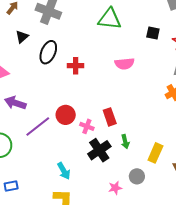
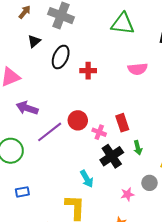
cyan arrow: (64, 171) -> (87, 179), moved

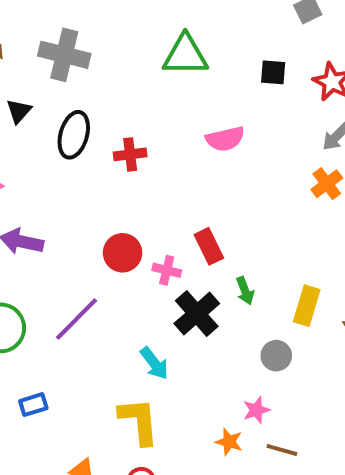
purple line: (50, 132) -> (76, 319), moved
pink star: (127, 194) -> (256, 410), moved

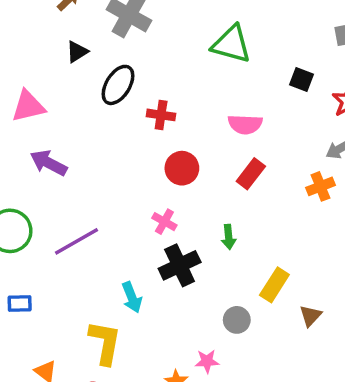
red rectangle: (209, 246) -> (251, 174), moved, turned 48
red circle: (123, 253) -> (182, 168), moved
green arrow: (245, 291) -> (229, 237), moved

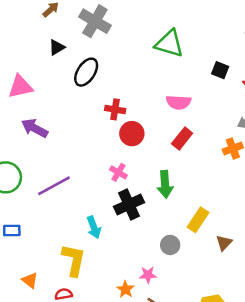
red cross: (161, 115) -> (115, 109), moved
green arrow: (229, 237) -> (165, 184), size x1.5

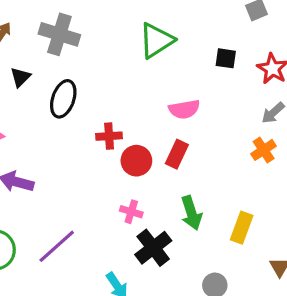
green triangle: (169, 44) -> (156, 40), turned -36
red rectangle: (182, 138) -> (177, 154), moved
yellow rectangle: (198, 220) -> (242, 228), moved

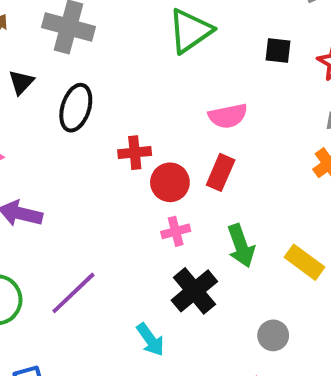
pink cross: (131, 212) -> (176, 231), moved, turned -30
yellow rectangle: (242, 228) -> (304, 262), turned -72

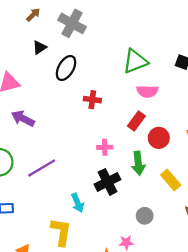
green triangle: (190, 31) -> (135, 61), moved
red circle: (170, 182) -> (159, 138), moved

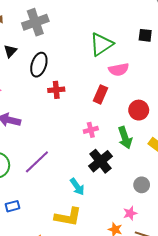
gray cross: (72, 23) -> (35, 22), turned -35
red cross: (92, 100) -> (56, 90), moved
red rectangle: (136, 121) -> (101, 94), moved
yellow L-shape: (61, 232) -> (68, 217), turned 104

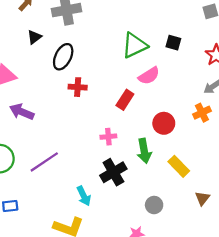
black square: (145, 35) -> (173, 43), moved
pink semicircle: (119, 69) -> (149, 76), turned -30

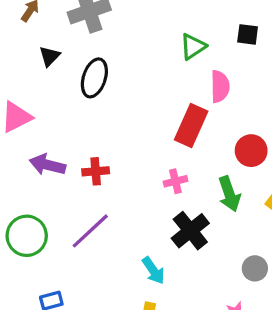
green triangle: (134, 45) -> (193, 47), size x0.7
pink semicircle: (149, 76) -> (220, 86), turned -50
red cross: (78, 87) -> (96, 171), moved
red rectangle: (125, 100) -> (191, 126), size x1.4

